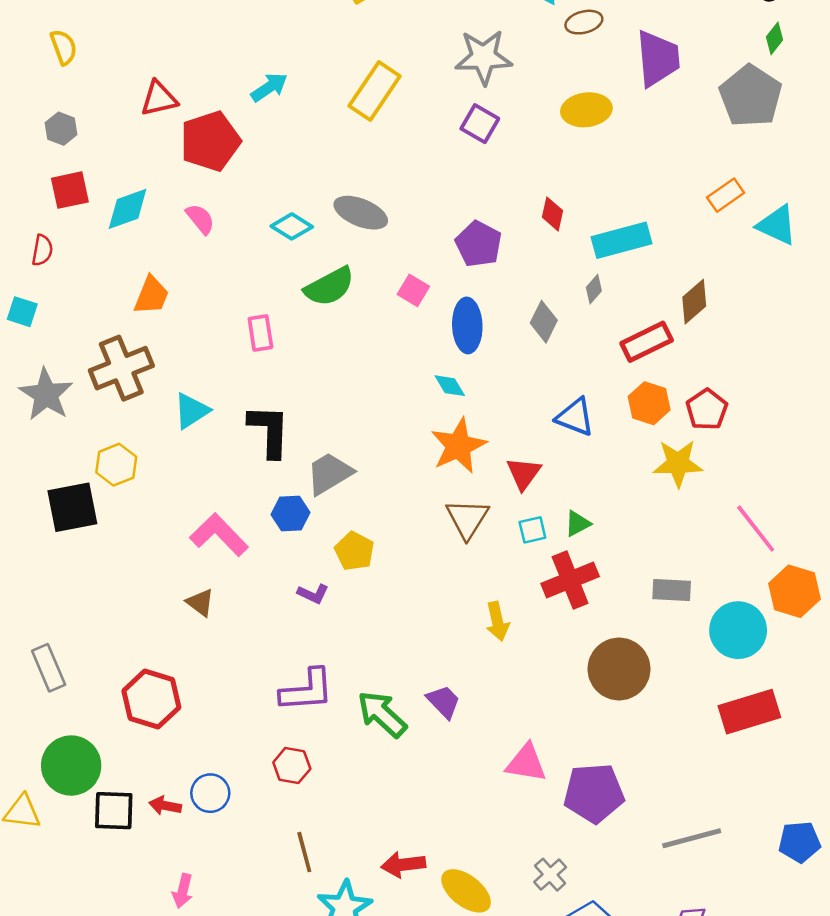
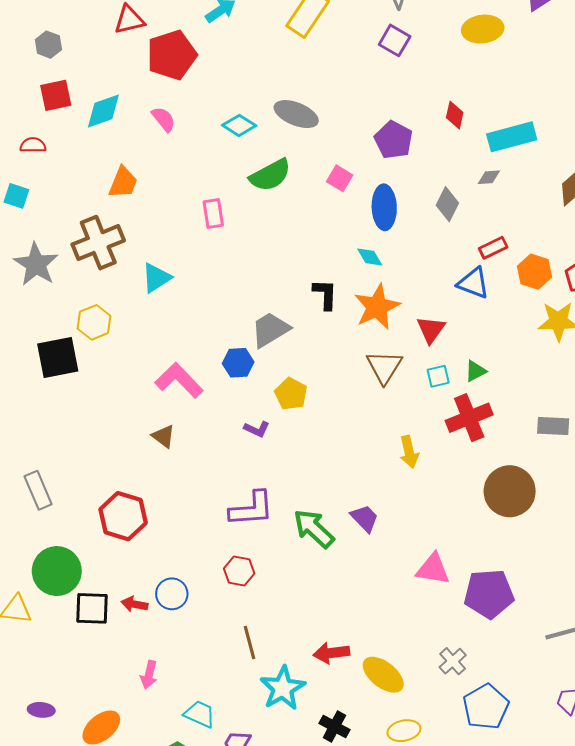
red semicircle: (42, 250) -> (33, 145), turned -100
gray diamond: (594, 289) -> (489, 177), turned 45
red rectangle: (647, 342) -> (493, 248), moved, size x0.7
black L-shape: (269, 431) -> (325, 294), moved, size x0.7

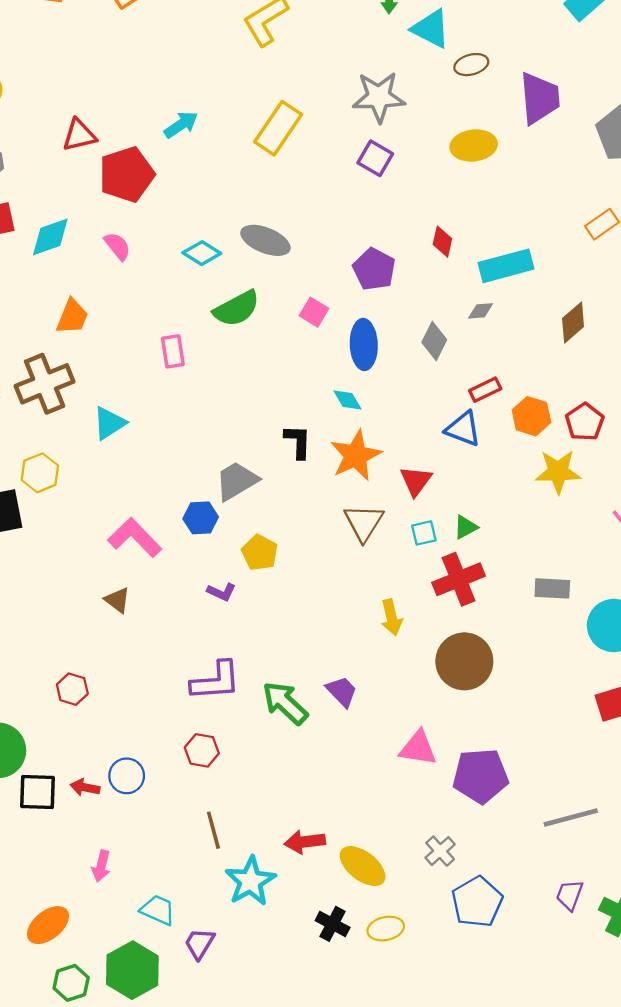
brown circle: (510, 491) -> (464, 661), moved
red hexagon: (123, 516) -> (72, 689), size x0.6
black cross: (334, 726) -> (333, 924), moved

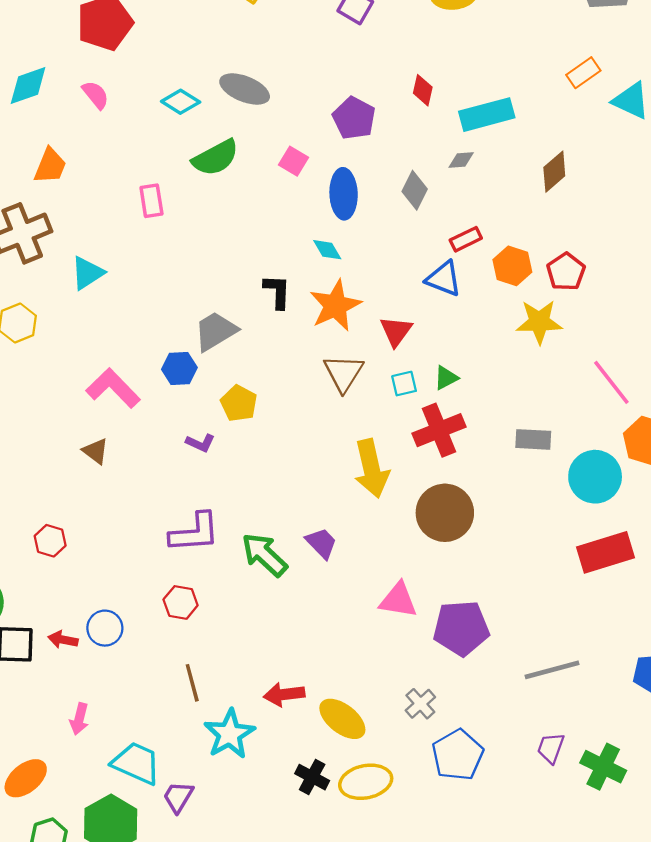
yellow arrow: (392, 617) -> (371, 469), size x1.6
cyan trapezoid: (158, 910) -> (136, 763), size x1.4
yellow ellipse: (386, 929) -> (366, 782), size x1.4

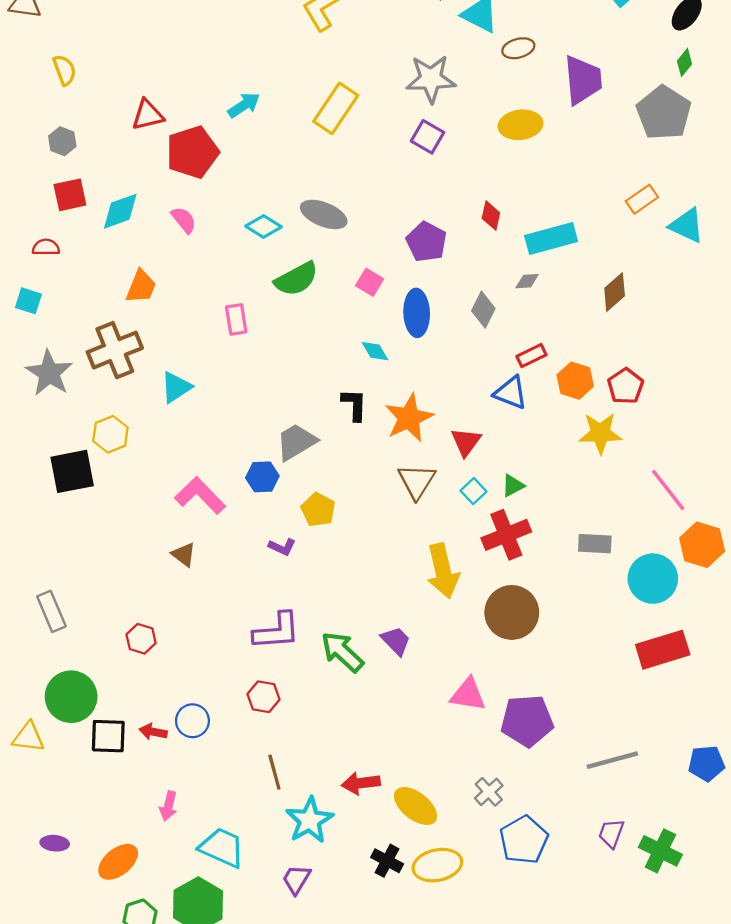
cyan diamond: (327, 250) -> (375, 351), moved
cyan square: (404, 384) -> (473, 491), turned -30
purple trapezoid: (178, 797) -> (296, 879), moved

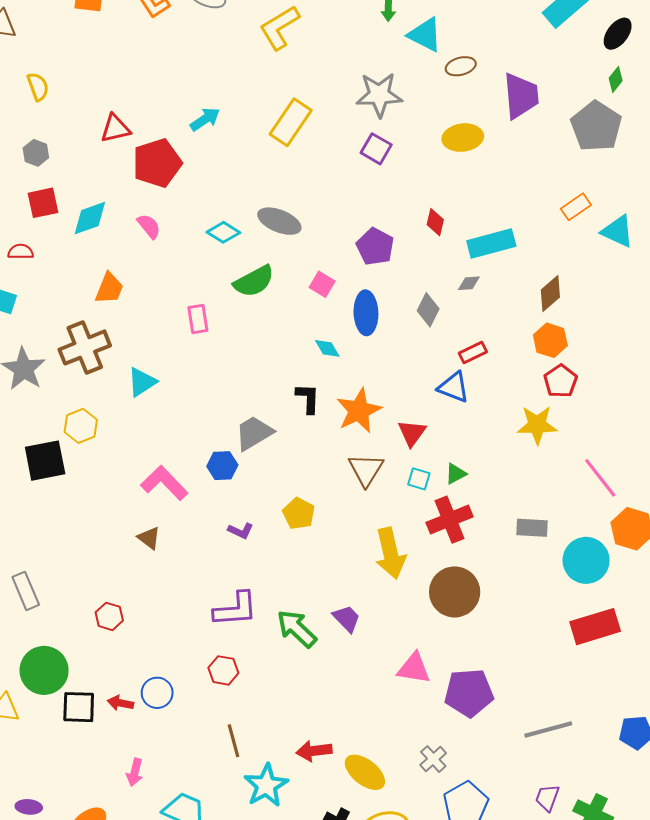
orange hexagon: (575, 381) -> (550, 340), moved
cyan square: (473, 491) -> (419, 479), turned -30
yellow pentagon: (318, 510) -> (299, 513), moved

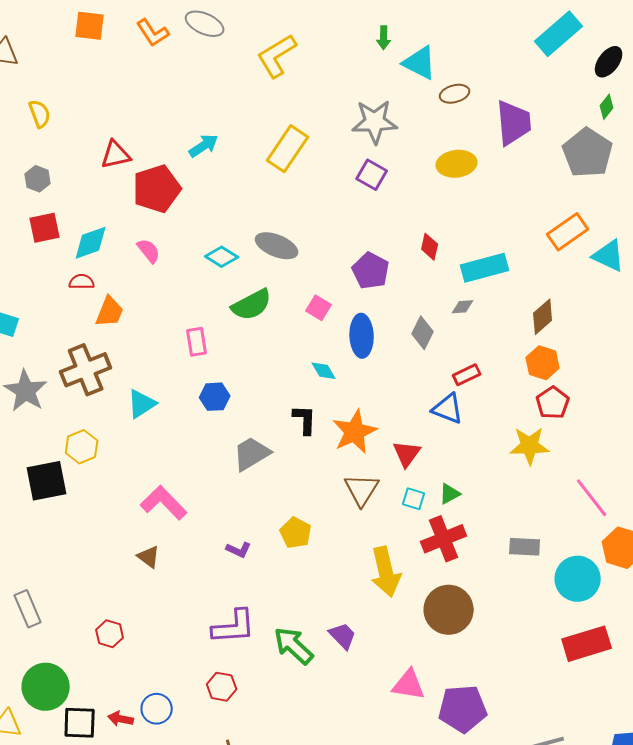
orange rectangle: (576, 207) -> (568, 232), size x1.4
red semicircle: (21, 252) -> (82, 282), moved
blue hexagon: (222, 466) -> (215, 397), moved

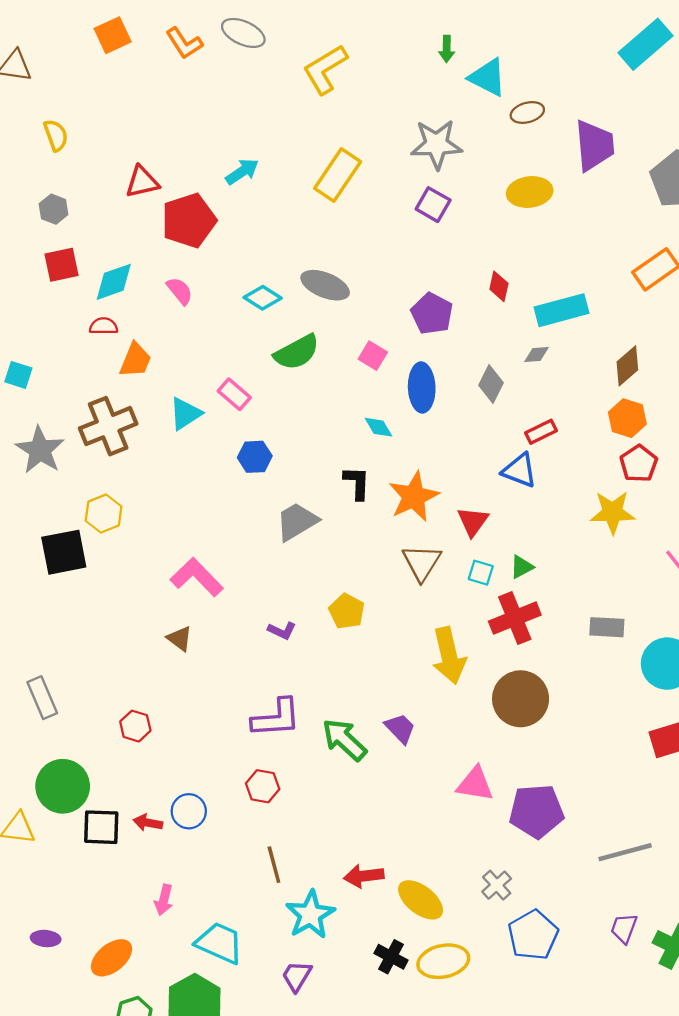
orange square: (90, 26) -> (113, 35), turned -32
pink rectangle: (197, 342) -> (234, 394), turned -40
cyan triangle: (142, 404) -> (185, 414), moved

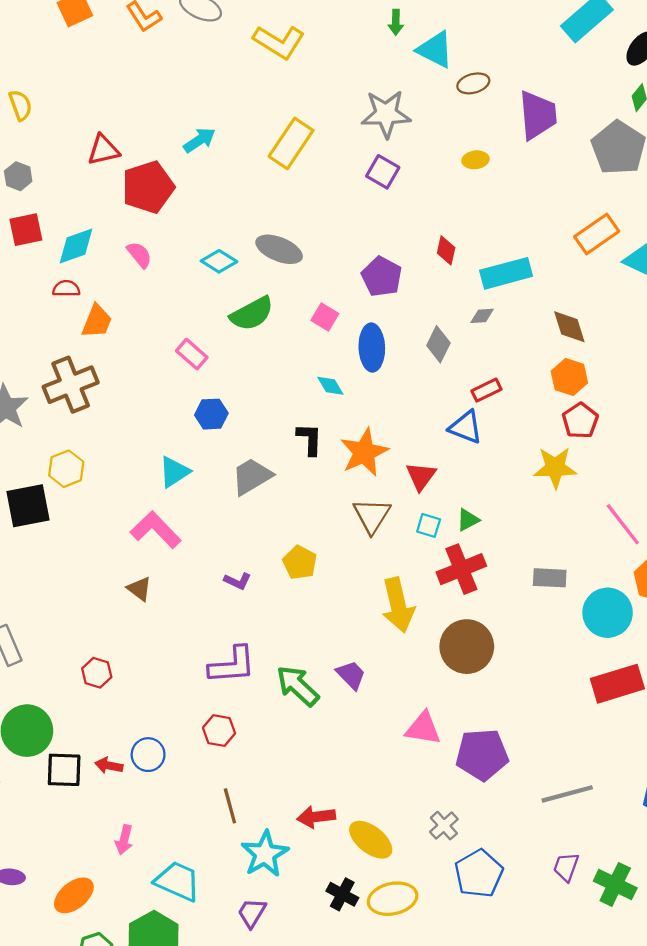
yellow L-shape: (325, 69) -> (279, 42), turned -117
yellow ellipse: (530, 192) -> (475, 160), size x0.6
brown diamond: (627, 366) -> (569, 327), turned -66
cyan triangle: (185, 414) -> (174, 472), moved

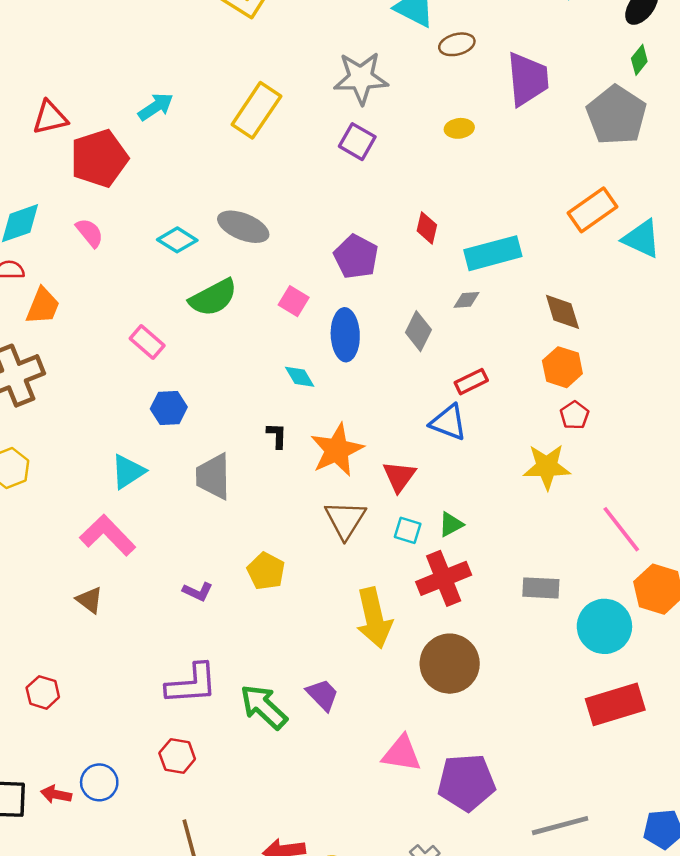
red pentagon: (580, 421) -> (574, 415), size x0.7
black L-shape: (310, 439) -> (277, 436), size x0.7
gray trapezoid: (252, 476) -> (213, 476), turned -60

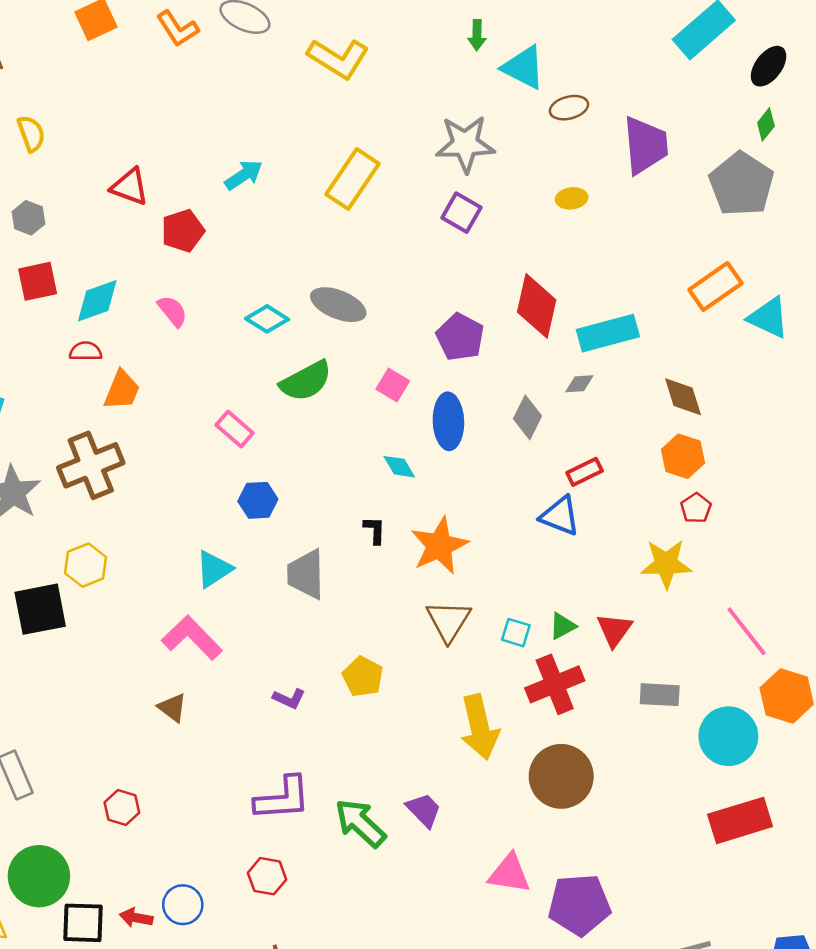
red triangle: (50, 118) -> (130, 187), turned 33
red pentagon: (99, 158) -> (183, 231), size x0.7
red diamond: (427, 228) -> (537, 306), size x1.8
red triangle: (399, 476) -> (614, 630), moved

